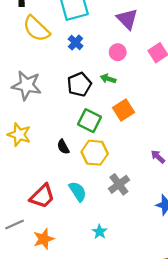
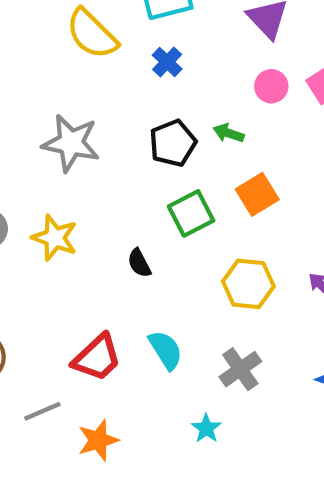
pink circle: (118, 52) -> (271, 86), moved
green square: (89, 121) -> (191, 213), turned 35
yellow hexagon: (95, 153) -> (248, 284), moved
gray cross: (119, 184) -> (240, 369), moved

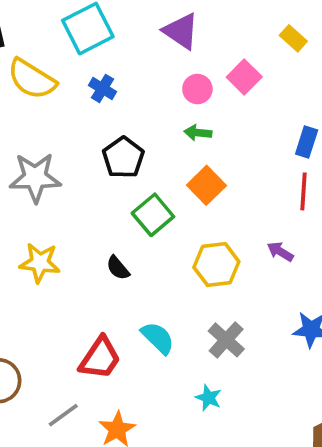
green arrow: (229, 133) -> (198, 133), moved

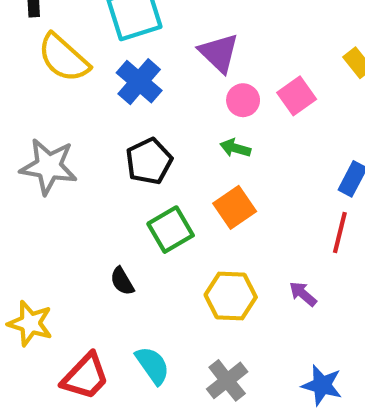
purple triangle: (181, 31) -> (219, 53), moved
blue cross: (102, 88) -> (139, 82), size x1.5
yellow star: (40, 263) -> (30, 323), moved

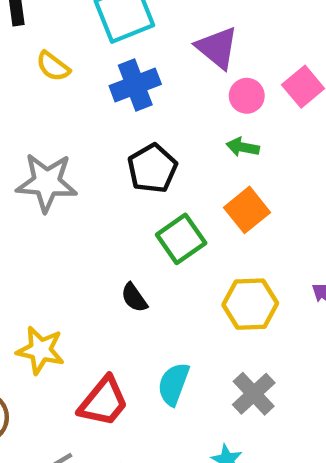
yellow semicircle: (63, 58) -> (53, 66), size x0.6
blue cross: (139, 82) -> (135, 85), turned 33
cyan semicircle: (153, 365) -> (173, 384), turned -120

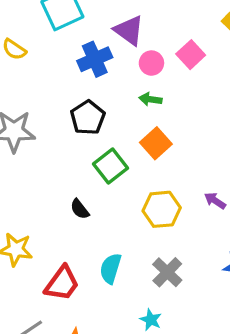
blue cross: (135, 85) -> (95, 59), moved

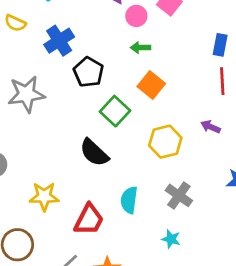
blue cross: (95, 59) -> (59, 41), moved
black semicircle: (80, 209) -> (94, 153), size x1.6

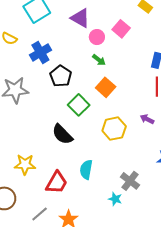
green arrow: (140, 48) -> (99, 60), turned -144
gray cross: (179, 195) -> (130, 181), moved

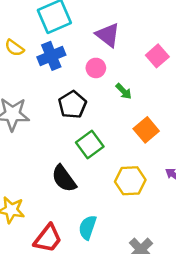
pink circle: (97, 37) -> (96, 68), moved
blue cross: (40, 53) -> (51, 56), moved
orange square: (106, 87) -> (146, 130), moved

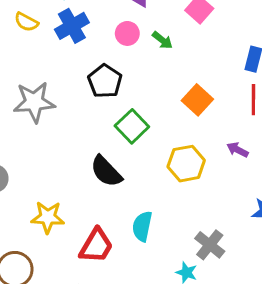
green arrow: (124, 91) -> (162, 40), moved

